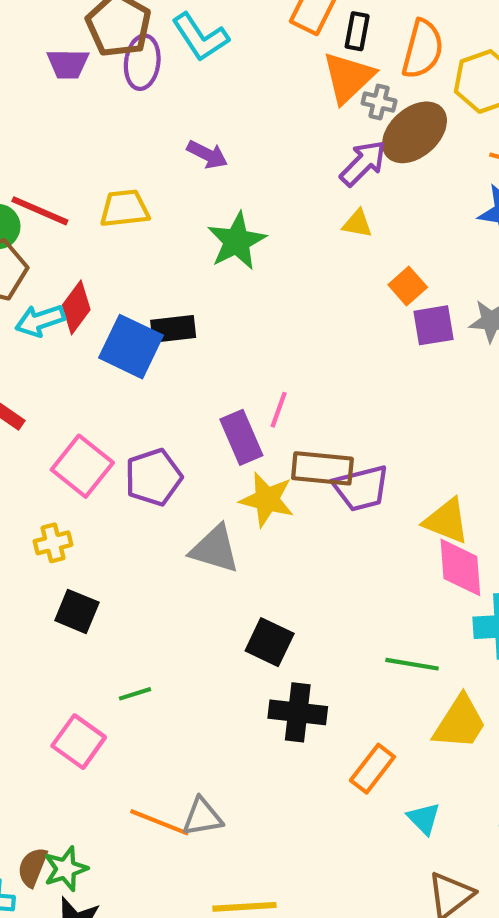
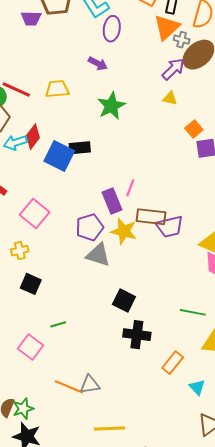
purple ellipse: (142, 62) -> (112, 29), moved
purple pentagon: (153, 477) -> (90, 227), moved

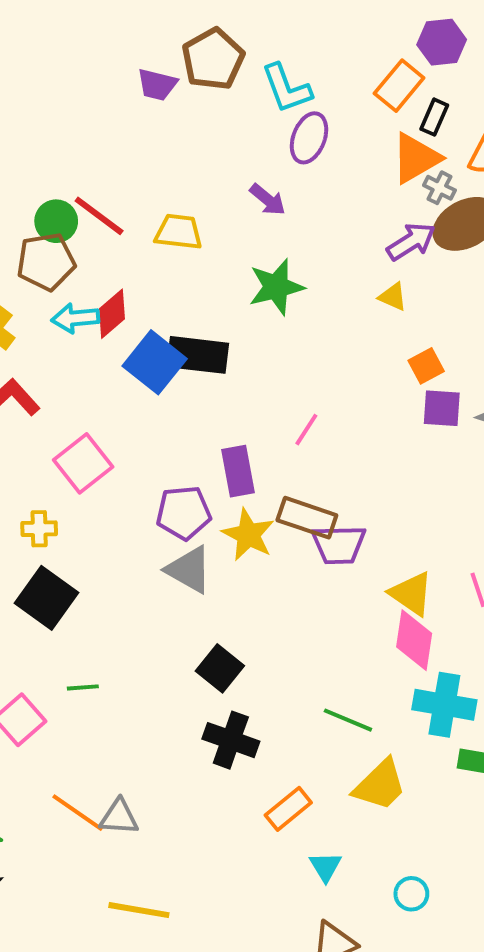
black rectangle: (80, 148) -> (198, 355), size x1.4
pink line: (130, 188) -> (306, 430), moved
black square: (31, 284) -> (47, 598), size x1.4

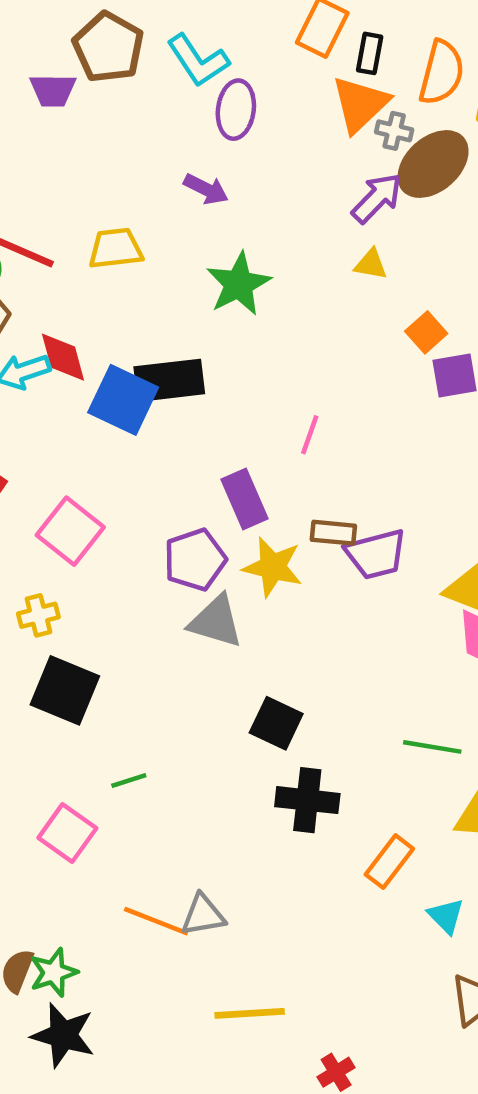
red diamond: (112, 314) -> (63, 357), turned -51
brown rectangle: (307, 518) -> (333, 533), size x0.7

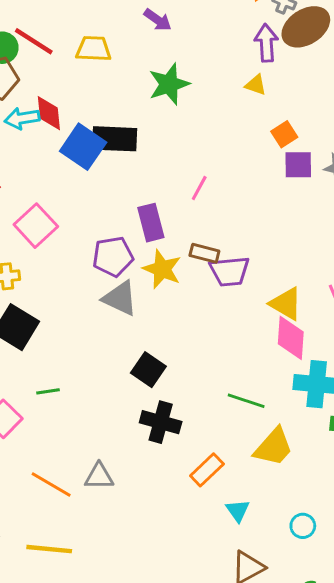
purple arrow: (377, 198) -> (266, 43), turned -57
gray triangle: (203, 915) -> (99, 476), moved
yellow line: (250, 1013) -> (49, 549), moved

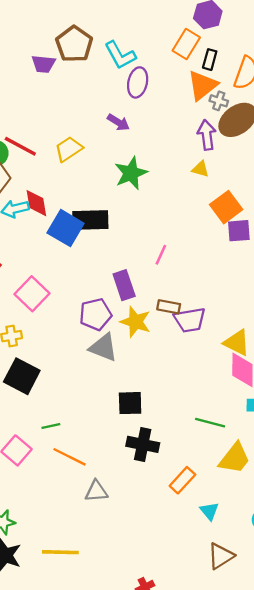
yellow trapezoid: (94, 49) -> (69, 149), turned -32
orange square: (284, 134) -> (226, 207), size x1.5
black square: (148, 370) -> (130, 403), turned -32
orange line: (51, 484) -> (69, 457), moved

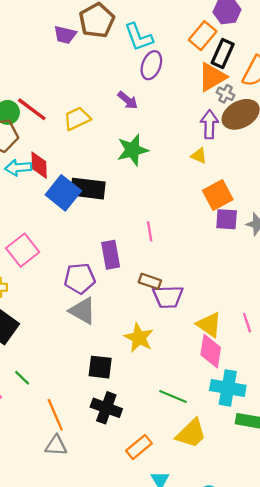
black rectangle: (210, 60) -> (223, 53), size x1.4
pink line: (161, 255) -> (150, 231), turned -42
yellow star: (136, 322) -> (139, 338), moved
green line: (51, 426) -> (22, 378), turned 48
orange line: (69, 457) -> (55, 415), moved, turned 32

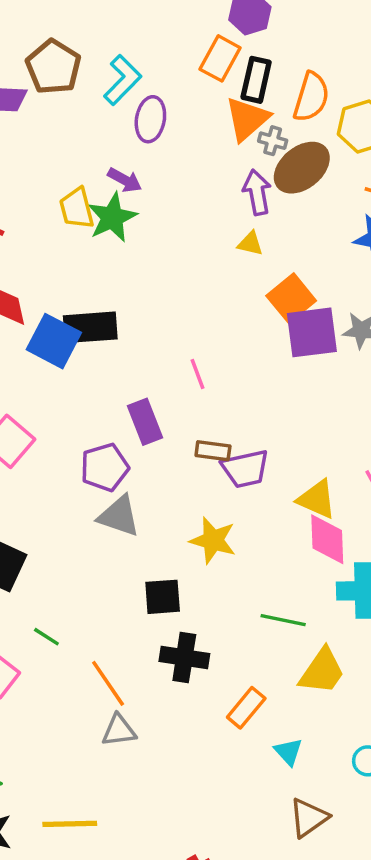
cyan L-shape: (139, 37) -> (122, 80), turned -104
yellow trapezoid: (77, 119) -> (77, 208), moved, turned -68
green star: (133, 150) -> (112, 217), moved
purple square: (227, 219) -> (312, 332), size x1.5

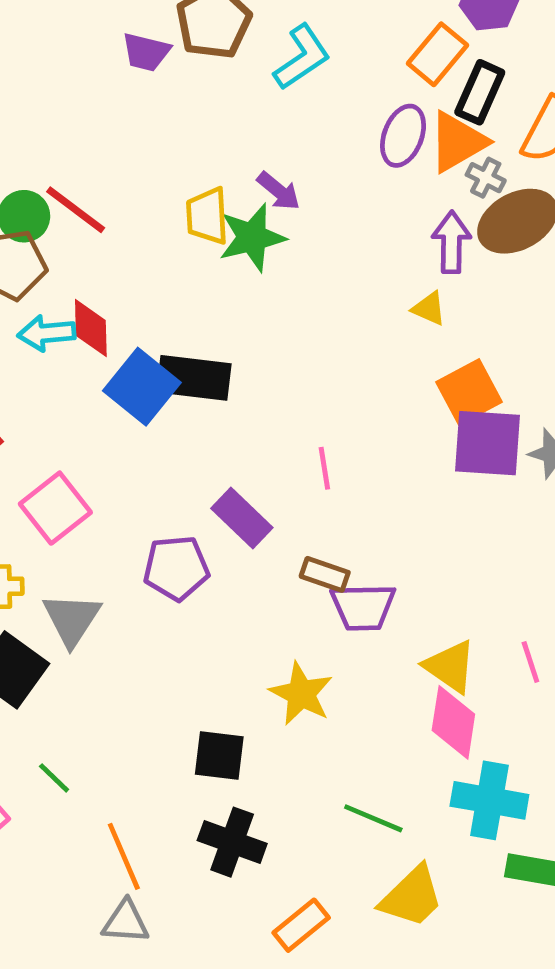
purple ellipse: (150, 119) -> (403, 136), moved
purple rectangle: (145, 422) -> (242, 518), turned -36
gray triangle: (119, 516) -> (72, 619), moved, turned 33

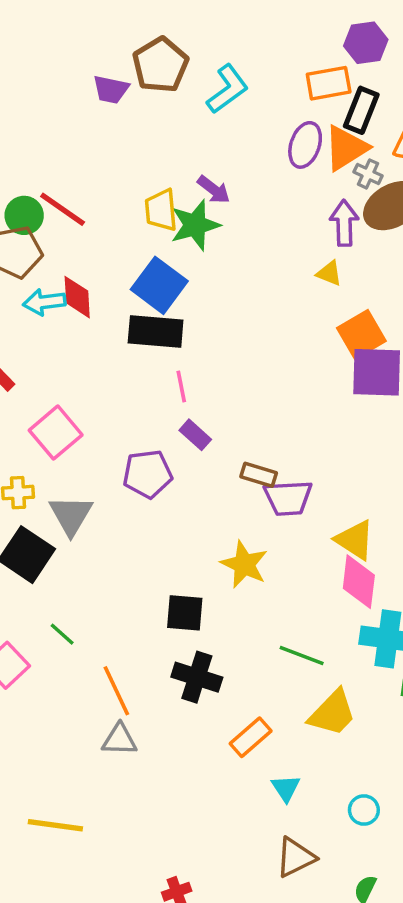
orange rectangle: (437, 54) -> (329, 83), turned 42
blue square: (142, 387) -> (159, 285), moved
pink line: (324, 468) -> (181, 387), moved
purple rectangle: (242, 518) -> (195, 435), size x0.7

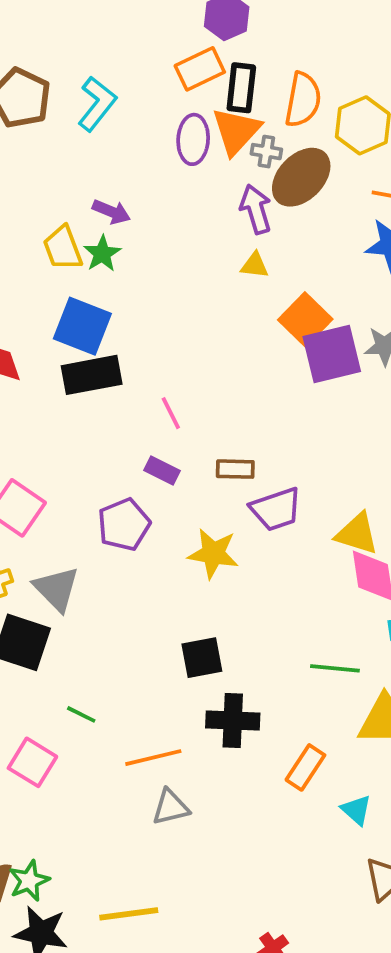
green star: (195, 225) -> (102, 254), size x0.7
pink line: (181, 387) -> (171, 413), moved
brown rectangle: (259, 475) -> (235, 469), moved
yellow star: (244, 564) -> (213, 554), moved
orange line: (116, 691) -> (153, 758), turned -63

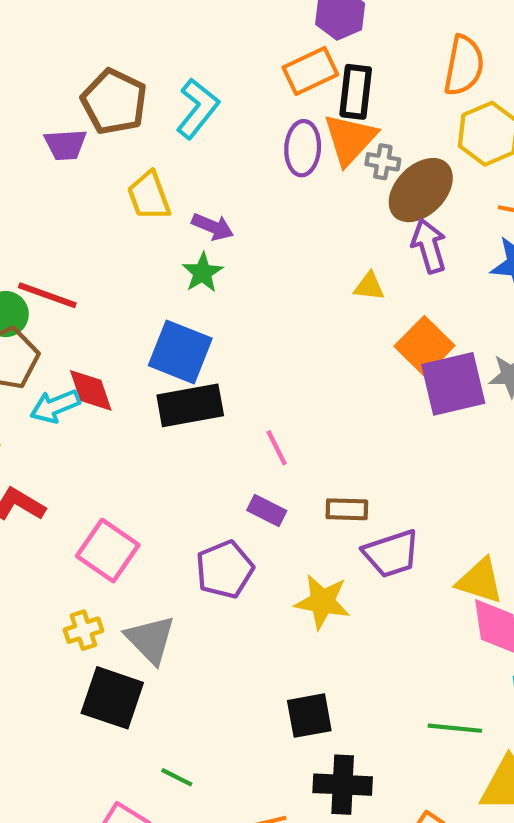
orange semicircle: (303, 100) -> (464, 65), moved
purple arrow: (256, 209) -> (429, 246), moved
yellow trapezoid: (63, 248) -> (149, 196), moved

